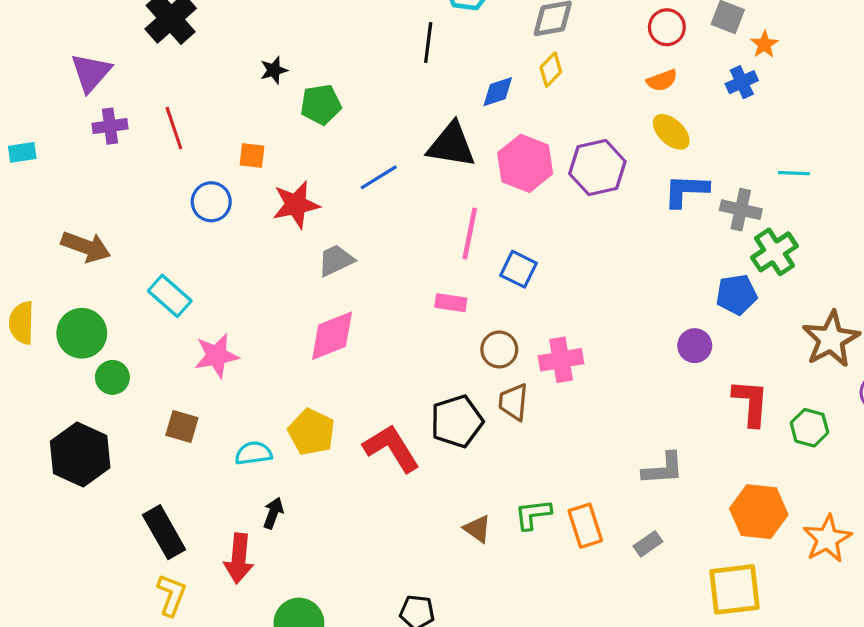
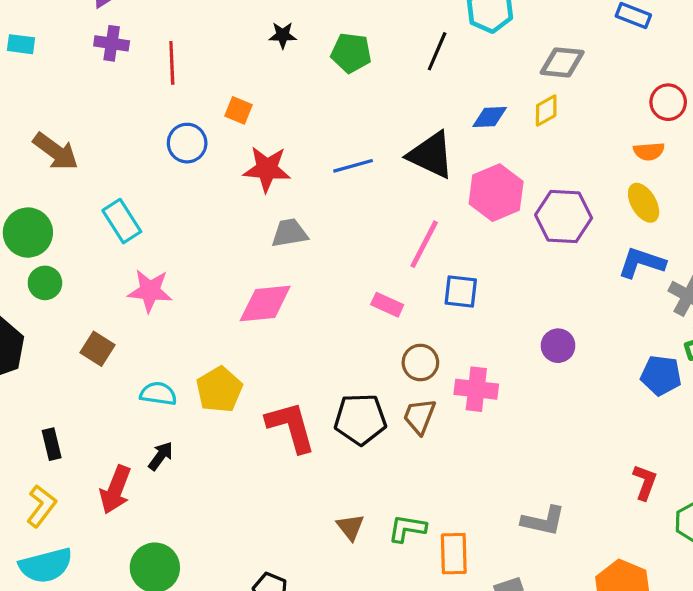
green pentagon: (321, 105) -> (351, 53), moved
blue square: (519, 269) -> (461, 291), turned -36
purple circle: (695, 346) -> (558, 346), moved
red L-shape: (751, 403) -> (645, 482), size x0.7
black rectangle: (164, 532) -> (52, 444), size x0.6

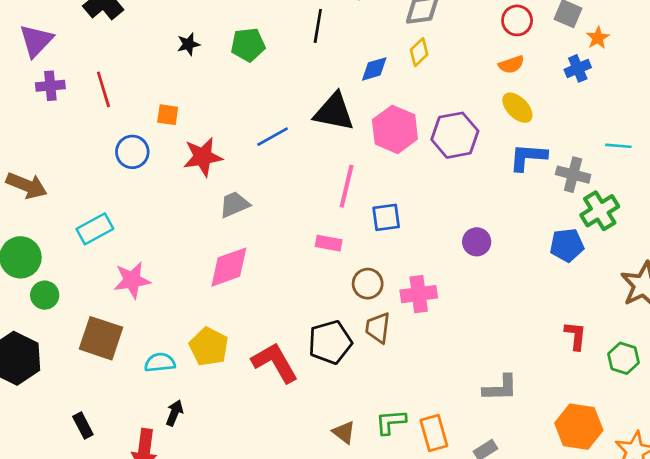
cyan rectangle: (122, 221) -> (95, 229), turned -72
brown square: (98, 349) -> (101, 338), size x1.6

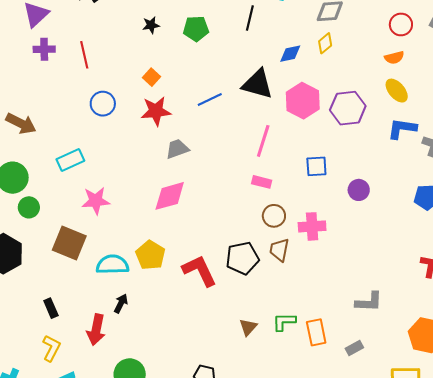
orange square: (168, 115) -> (151, 77), moved, turned 30
blue square: (386, 217) -> (316, 166), moved
pink rectangle: (329, 243) -> (262, 182), moved
cyan semicircle: (160, 363) -> (112, 265), size x1.4
brown triangle: (344, 432) -> (248, 327), turned 30

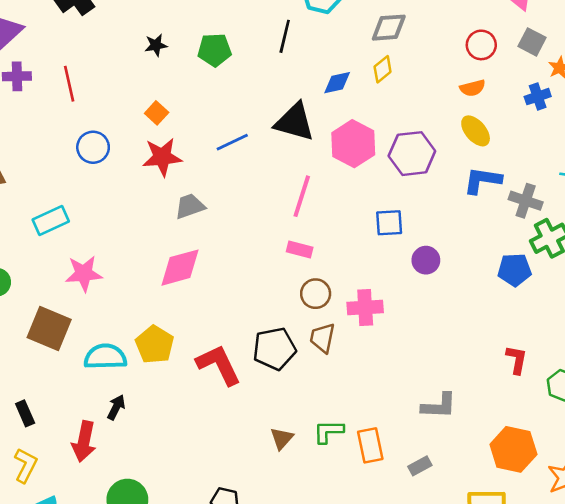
blue square: (316, 166) -> (389, 223), moved

